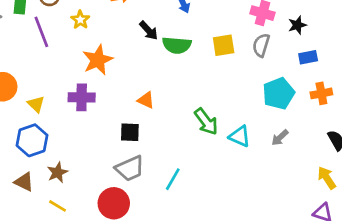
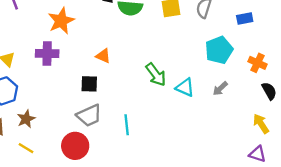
orange cross: (321, 93) -> (258, 63), moved, turned 36
cyan line: (173, 179) -> (127, 125), turned -36

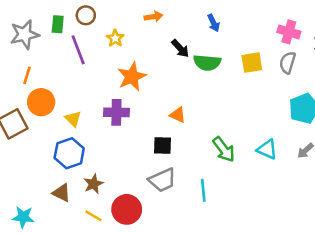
green arrow: (156, 75) -> (224, 149), moved
red circle: (75, 146) -> (127, 209), moved

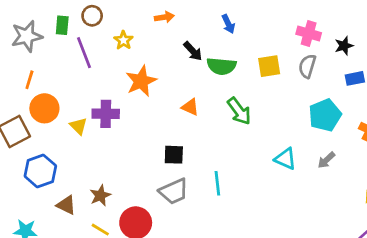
purple cross: (116, 112) -> (106, 114), moved
orange triangle: (178, 115) -> (190, 107), moved
green arrow: (224, 149) -> (239, 111), moved
blue hexagon: (69, 153) -> (40, 171), moved
cyan line: (203, 190) -> (217, 183), moved

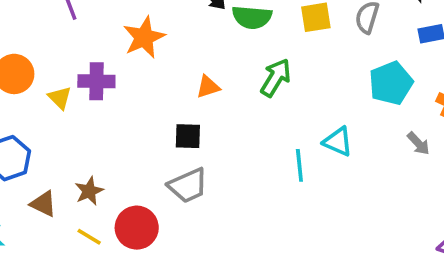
orange triangle: (190, 107) -> (208, 87), moved, turned -42
green arrow: (239, 111) -> (276, 78), turned -112
gray arrow: (326, 160) -> (418, 143), moved, turned -90
cyan line: (217, 183) -> (299, 165), moved

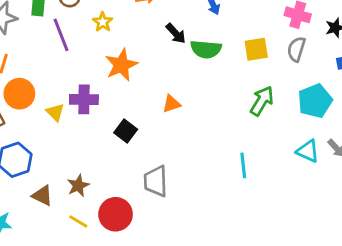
green arrow: (276, 78) -> (262, 101), moved
black square: (188, 136) -> (126, 131), moved, turned 35
cyan triangle: (338, 142) -> (308, 151), moved
gray trapezoid: (188, 186) -> (156, 181), turned 112

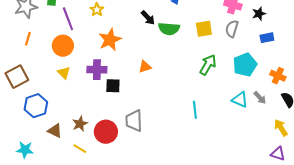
orange circle: (19, 94) -> (63, 46), moved
purple cross: (84, 99) -> (97, 70), moved
black square: (126, 131) -> (113, 86), turned -35
red circle: (116, 214) -> (106, 132), moved

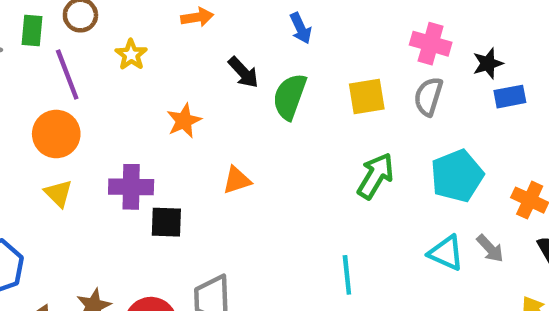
green semicircle: (169, 29) -> (290, 97), turned 105
blue rectangle: (267, 38) -> (510, 97), moved
orange star: (110, 40) -> (184, 121), moved, size x0.7

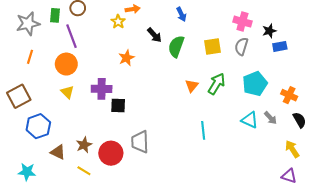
yellow star: (131, 55) -> (118, 22), moved
orange triangle: (237, 180) -> (192, 86), moved, turned -32

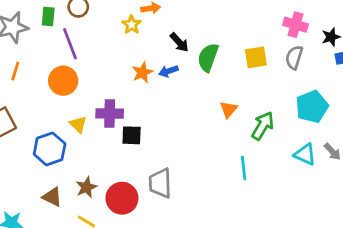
blue arrow: (181, 14) -> (168, 71), moved, turned 96
green arrow: (217, 84) -> (263, 126), moved
yellow triangle: (67, 92) -> (78, 124), moved
blue hexagon: (38, 126) -> (50, 149), moved

